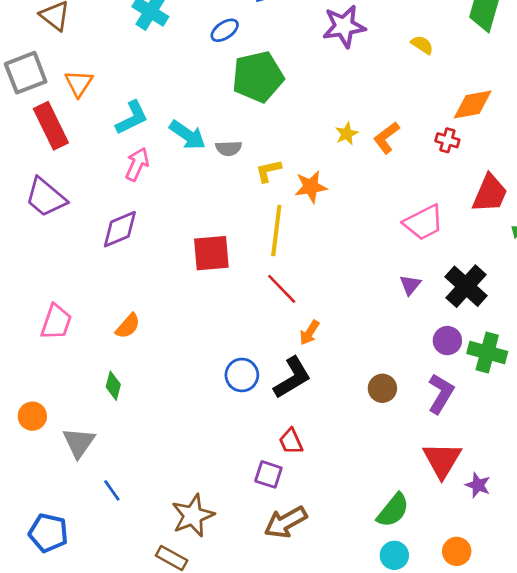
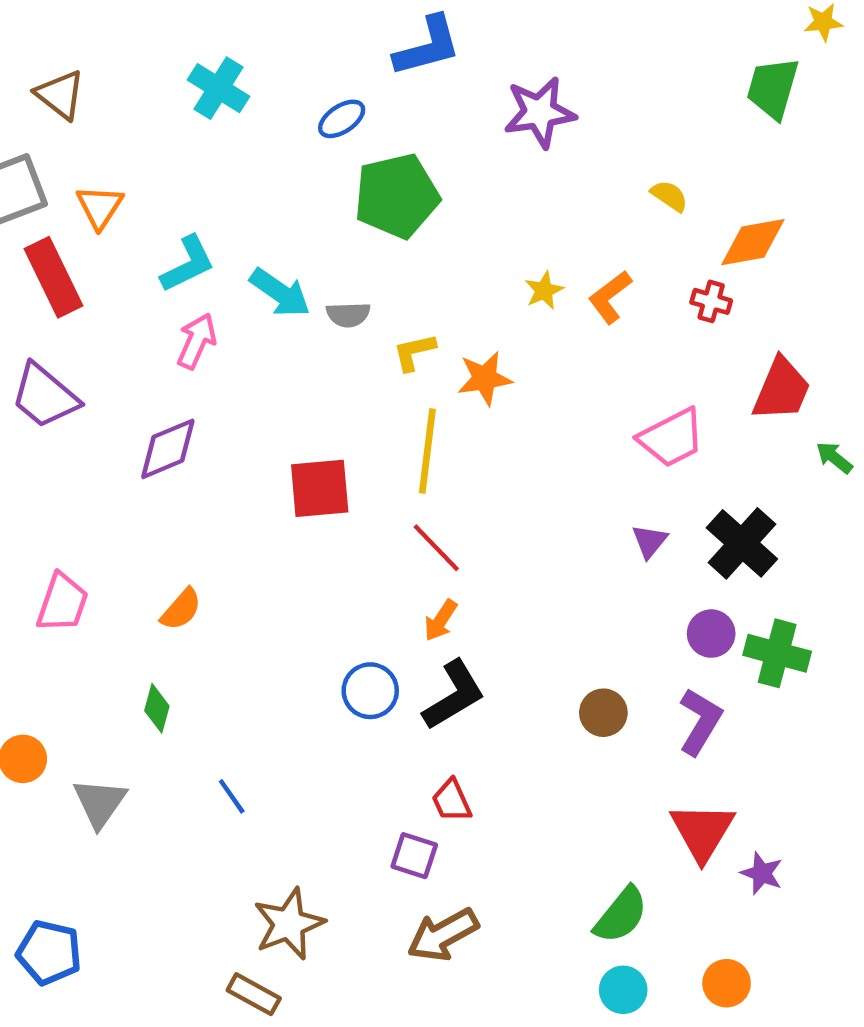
yellow semicircle: (422, 45) -> (669, 196), moved
orange arrow: (309, 333) -> (441, 620), moved
blue line: (112, 490) -> (232, 796), moved

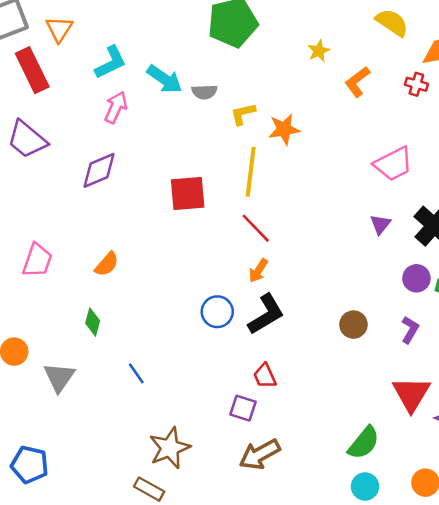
yellow semicircle: (669, 196) -> (392, 23), size x1.5
yellow star: (544, 290) -> (319, 51), moved
purple L-shape: (700, 722) -> (410, 330), size x0.7

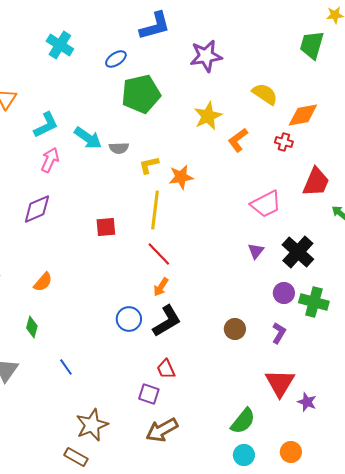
yellow star: (319, 51) -> (208, 116), size x1.6
red square: (188, 193) -> (106, 227), size x0.7

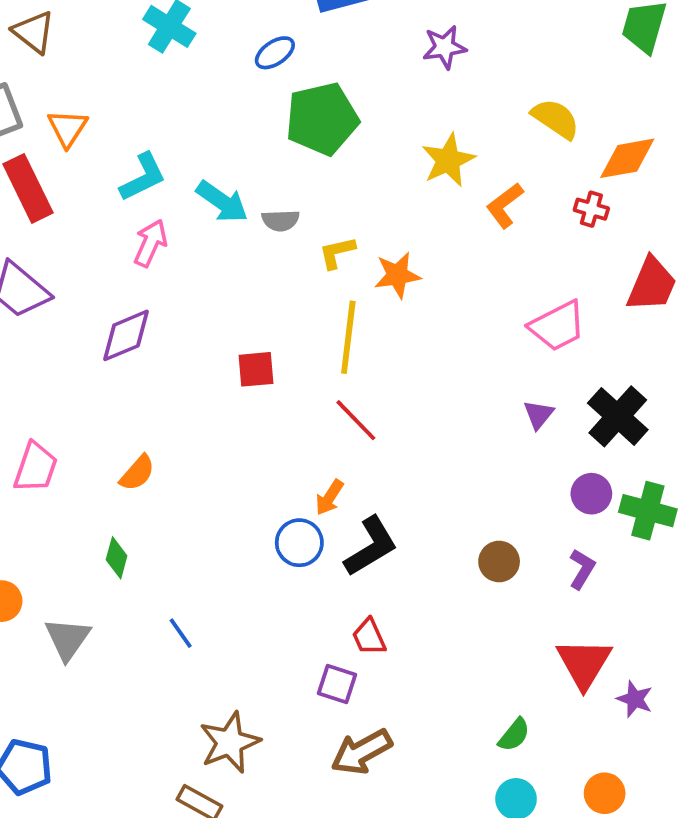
purple star: (206, 56) -> (444, 47), size x0.7
orange arrow: (161, 287) -> (329, 497), moved
green semicircle: (243, 421) -> (514, 735), size x0.7

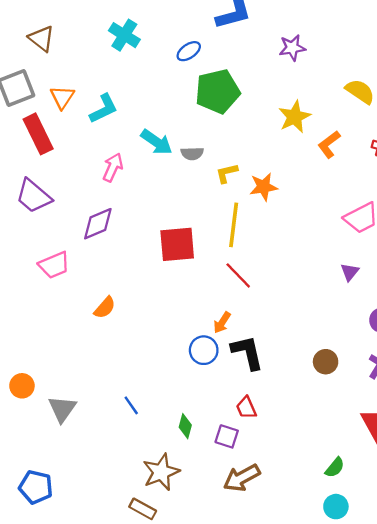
cyan L-shape: (143, 177) -> (104, 109), moved
red square: (256, 369) -> (177, 244), size x1.6
pink trapezoid: (36, 467) -> (54, 265), moved, turned 48
black L-shape: (371, 546) -> (247, 352), turned -72
green diamond: (117, 558) -> (185, 426), moved

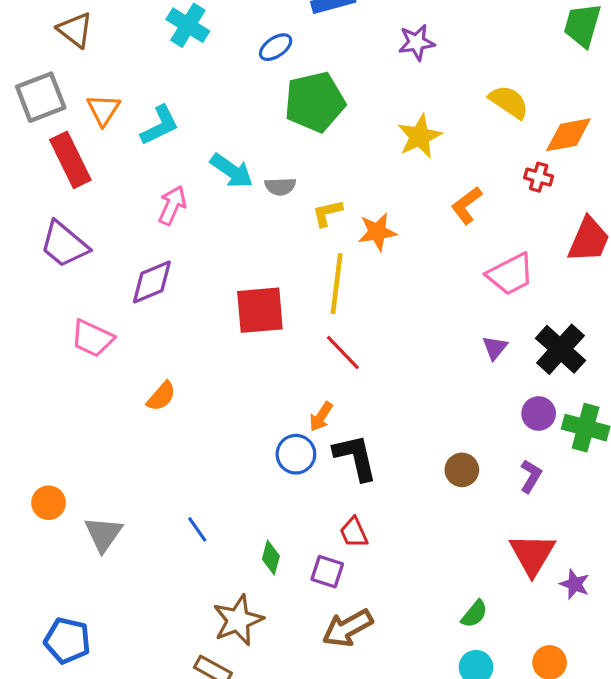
orange L-shape: (329, 144) -> (467, 205), moved
pink trapezoid: (54, 265) -> (92, 338), turned 48

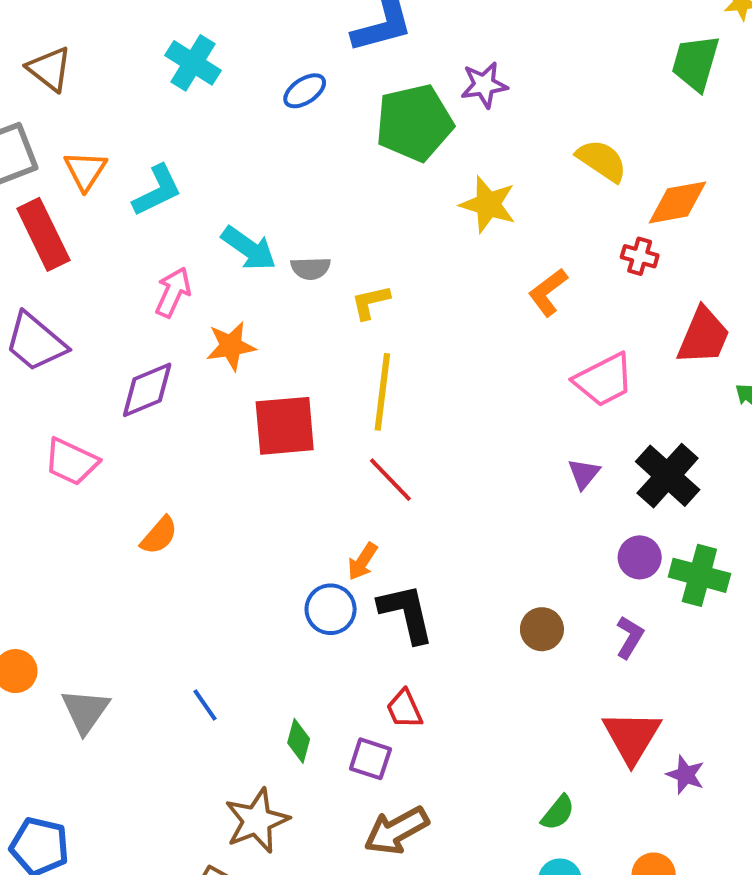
green pentagon: (315, 102) -> (414, 123), moved
yellow star: (420, 136) -> (488, 204), turned -30
orange star: (377, 232) -> (231, 346), moved

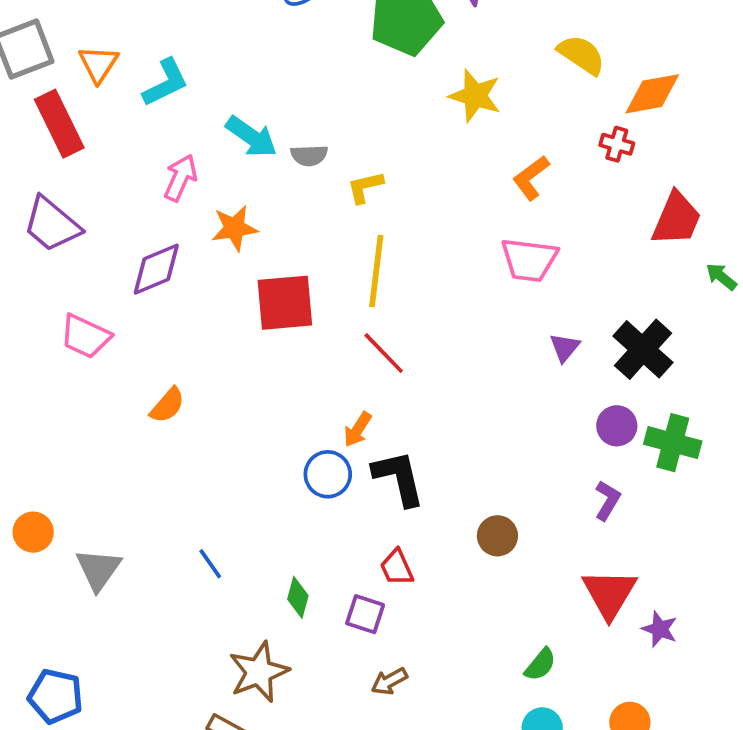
pink trapezoid: (604, 380) -> (529, 260), moved, turned 34
brown circle: (542, 629) -> (497, 536), moved
brown arrow: (396, 831) -> (389, 681), size x0.6

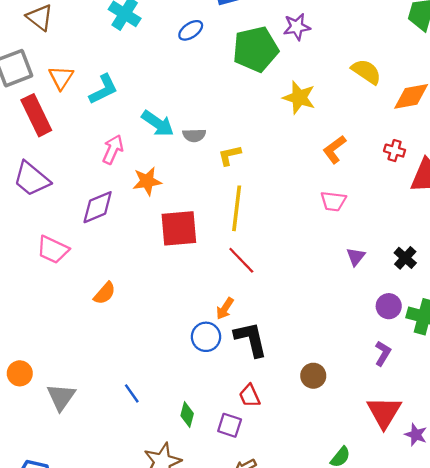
red cross: (617, 144) -> (395, 151), moved
pink trapezoid: (529, 260) -> (333, 201), size x0.7
black cross: (643, 349) -> (405, 258), size x0.6

